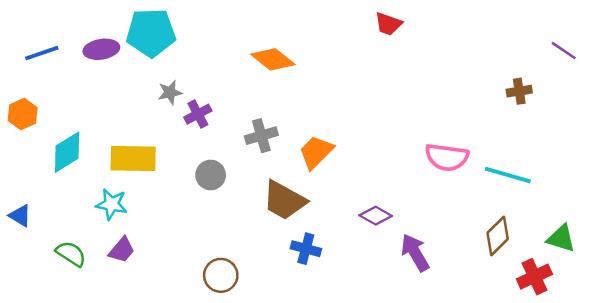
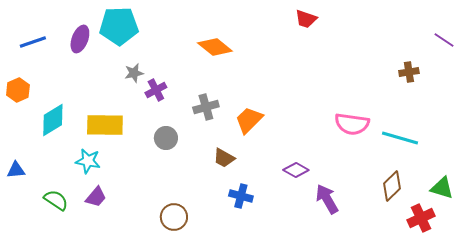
purple ellipse: (101, 49) -> (80, 39), turned -60
brown trapezoid: (284, 200) -> (224, 158), size x0.6
blue triangle: (20, 216) -> (16, 170), turned -36

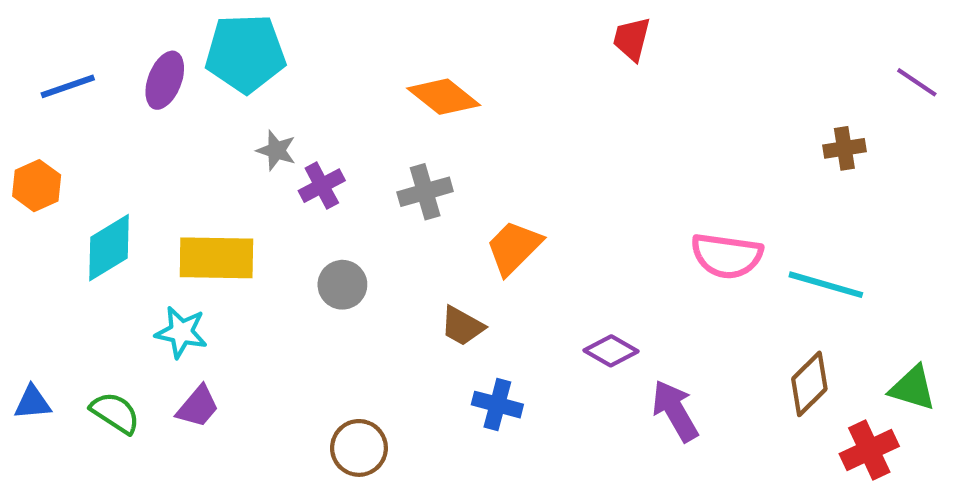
red trapezoid: (306, 19) -> (632, 39), turned 85
gray star: (134, 73) -> (276, 150), turned 30
gray cross: (206, 107) -> (425, 192), moved
blue triangle: (16, 170) -> (33, 402), moved

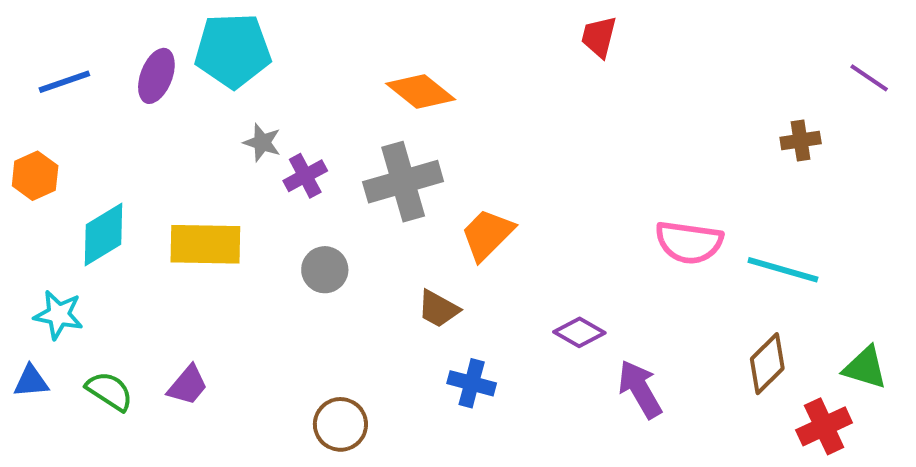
gray cross: (425, 192) -> (403, 182), size x1.5
cyan star: (181, 332) -> (59, 315), moved

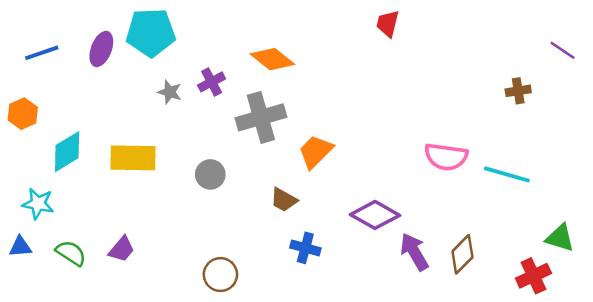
purple cross: (305, 176) -> (212, 82), moved
purple diamond: (579, 332) -> (375, 215), size x1.5
brown diamond: (767, 364) -> (462, 254), moved

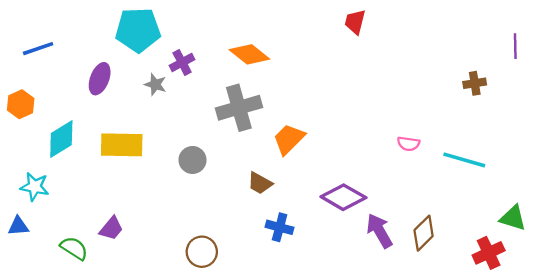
purple ellipse: (101, 49) -> (100, 79), moved
purple line: (563, 50) -> (515, 46), turned 55
purple cross: (212, 82) -> (182, 62), moved
pink semicircle: (446, 157) -> (408, 144), size x0.6
green semicircle: (71, 253) -> (74, 248), moved

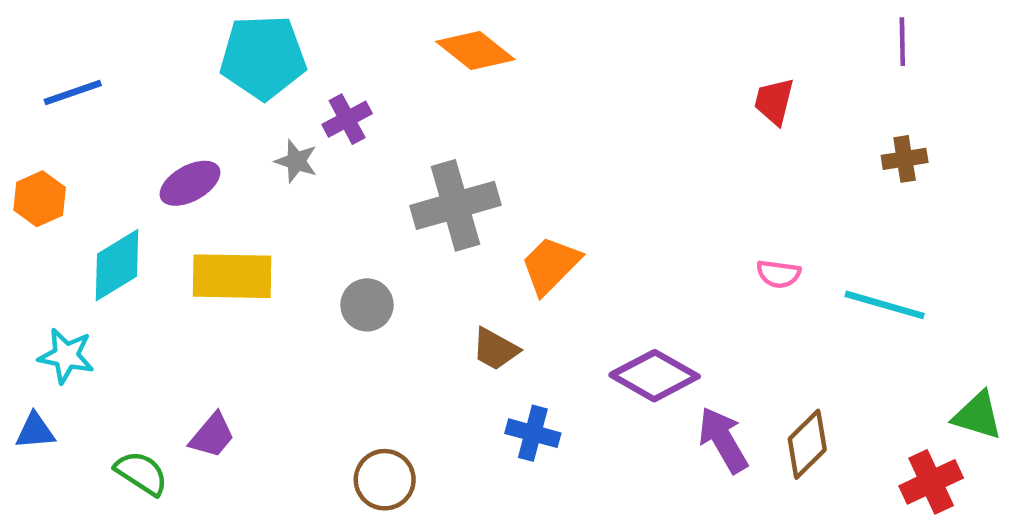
red trapezoid: (355, 22) -> (774, 101), moved
purple line: (515, 46) -> (902, 42), moved
orange diamond: (249, 54) -> (475, 51), moved
purple ellipse: (100, 79) -> (190, 183), moved, turned 40

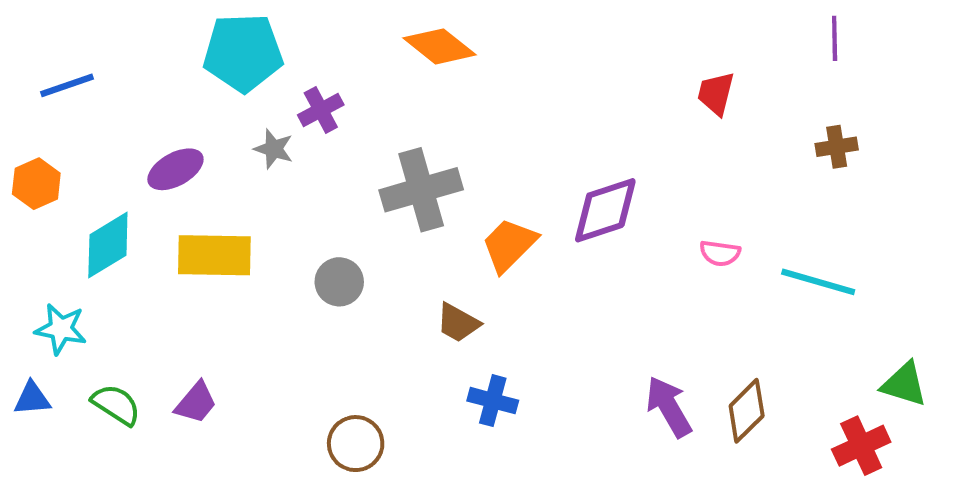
purple diamond: (655, 376) -> (605, 210), moved, turned -48
green semicircle: (141, 473) -> (116, 405), moved

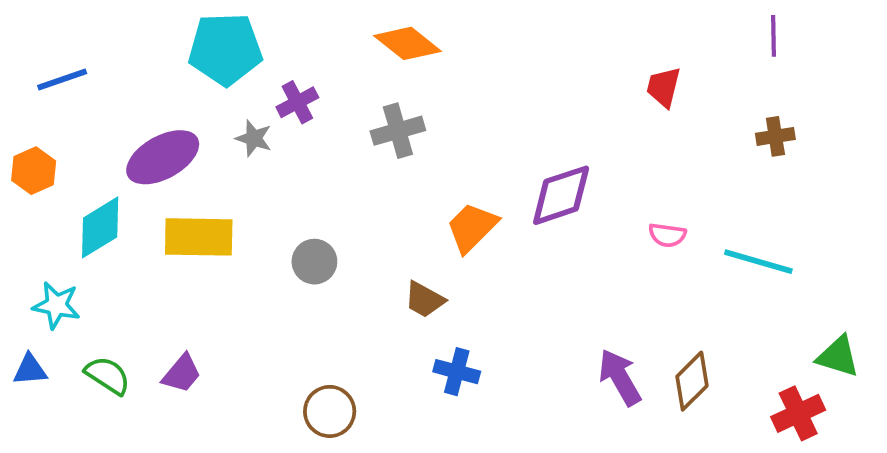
purple ellipse: (175, 169) -> (163, 157), size x1.4
gray cross: (421, 190) -> (398, 131), moved, size x0.7

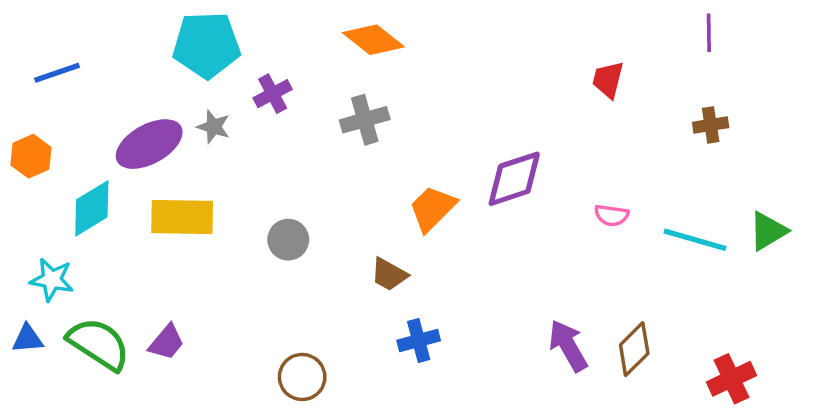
gray star: (254, 138) -> (213, 127), moved
green triangle: (838, 356) -> (768, 231), moved, turned -48
blue cross: (457, 372) -> (419, 340), turned -30
green semicircle: (108, 375) -> (99, 344), size x1.5

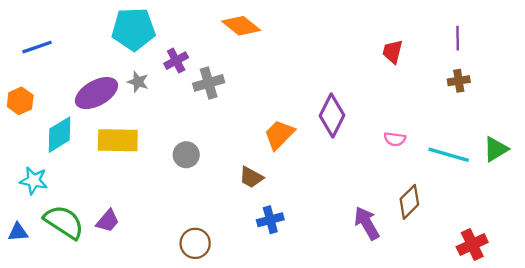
purple line: (709, 33) -> (458, 38), moved
gray cross: (365, 120) -> (209, 83), moved
purple diamond: (514, 179) -> (332, 115), turned -45
blue triangle: (27, 339) -> (18, 232), moved
brown diamond: (634, 349) -> (409, 202), moved

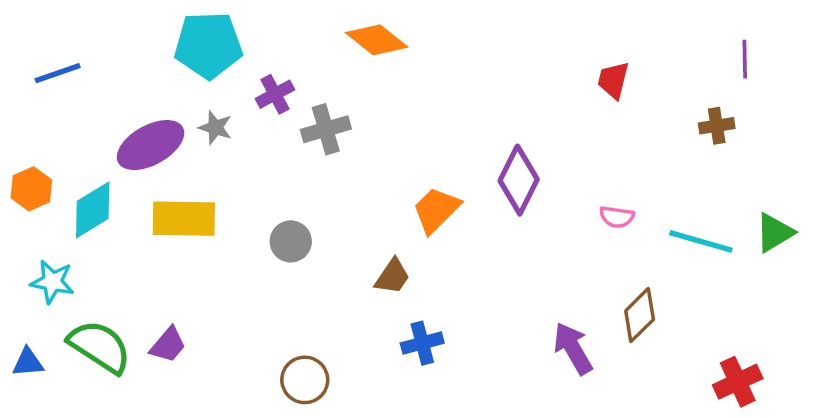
purple line: (458, 38) -> (745, 59), moved
orange hexagon: (20, 101) -> (31, 189), moved
brown trapezoid: (251, 177) -> (392, 276), turned -85

